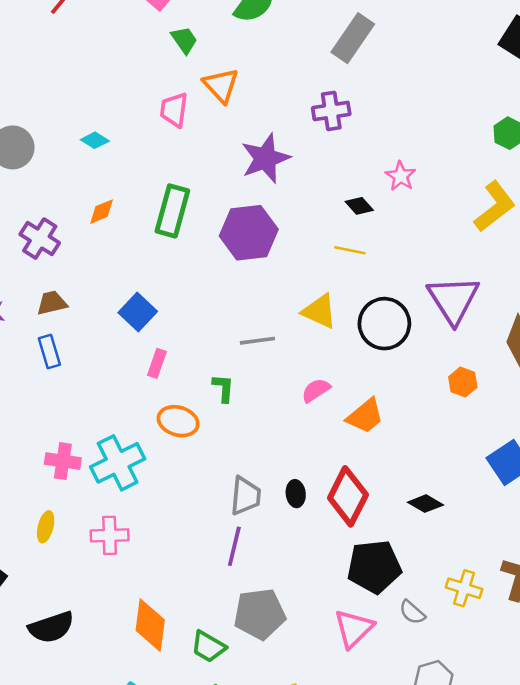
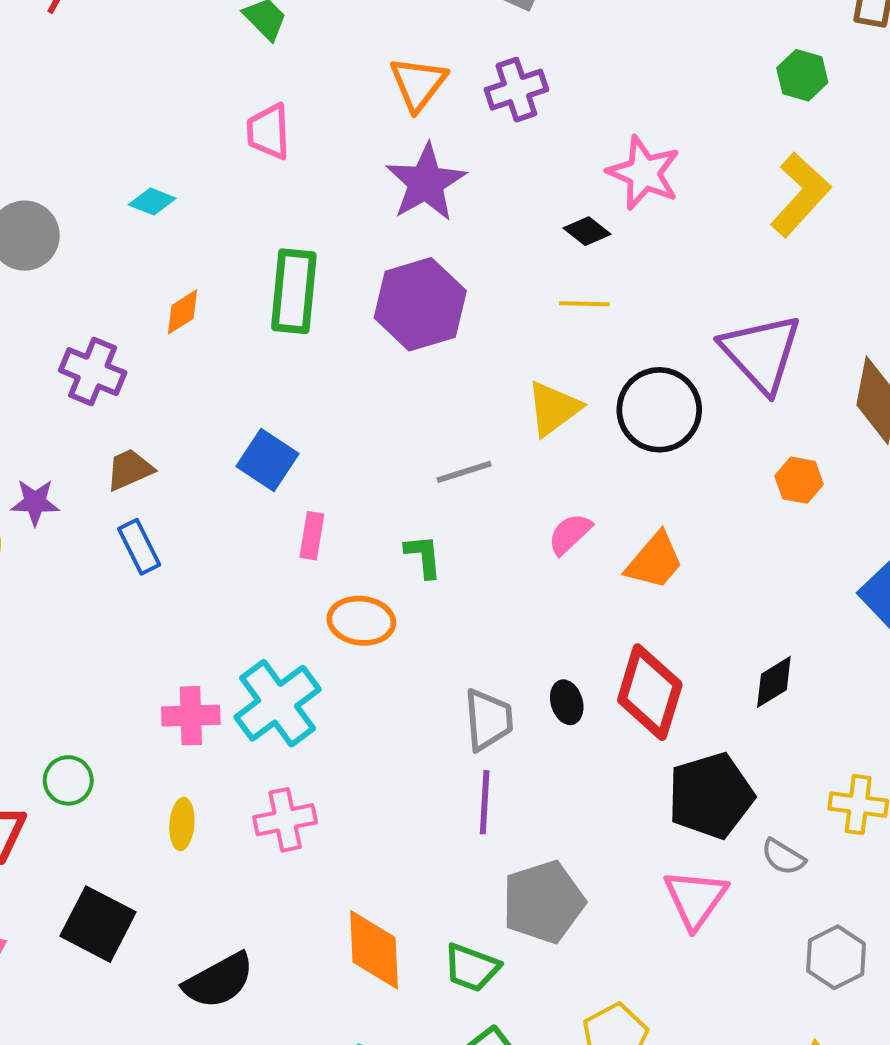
orange triangle: (221, 85) -> (418, 84), moved, turned 30
pink star: (401, 176) -> (644, 173), size x1.5
yellow triangle: (319, 311) -> (554, 408), turned -51
black diamond: (425, 504) -> (774, 682), turned -52

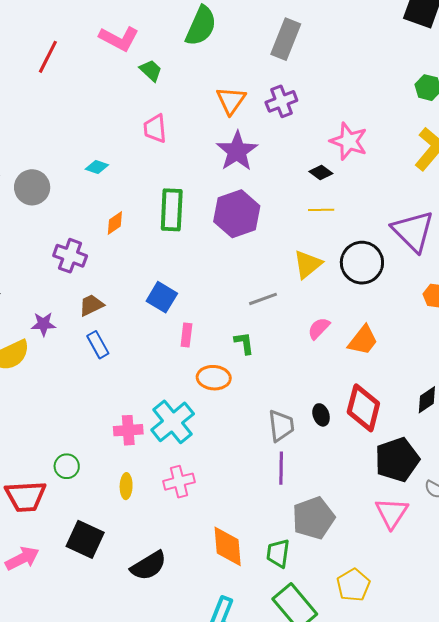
green trapezoid: (472, 968) -> (278, 553), turned 80

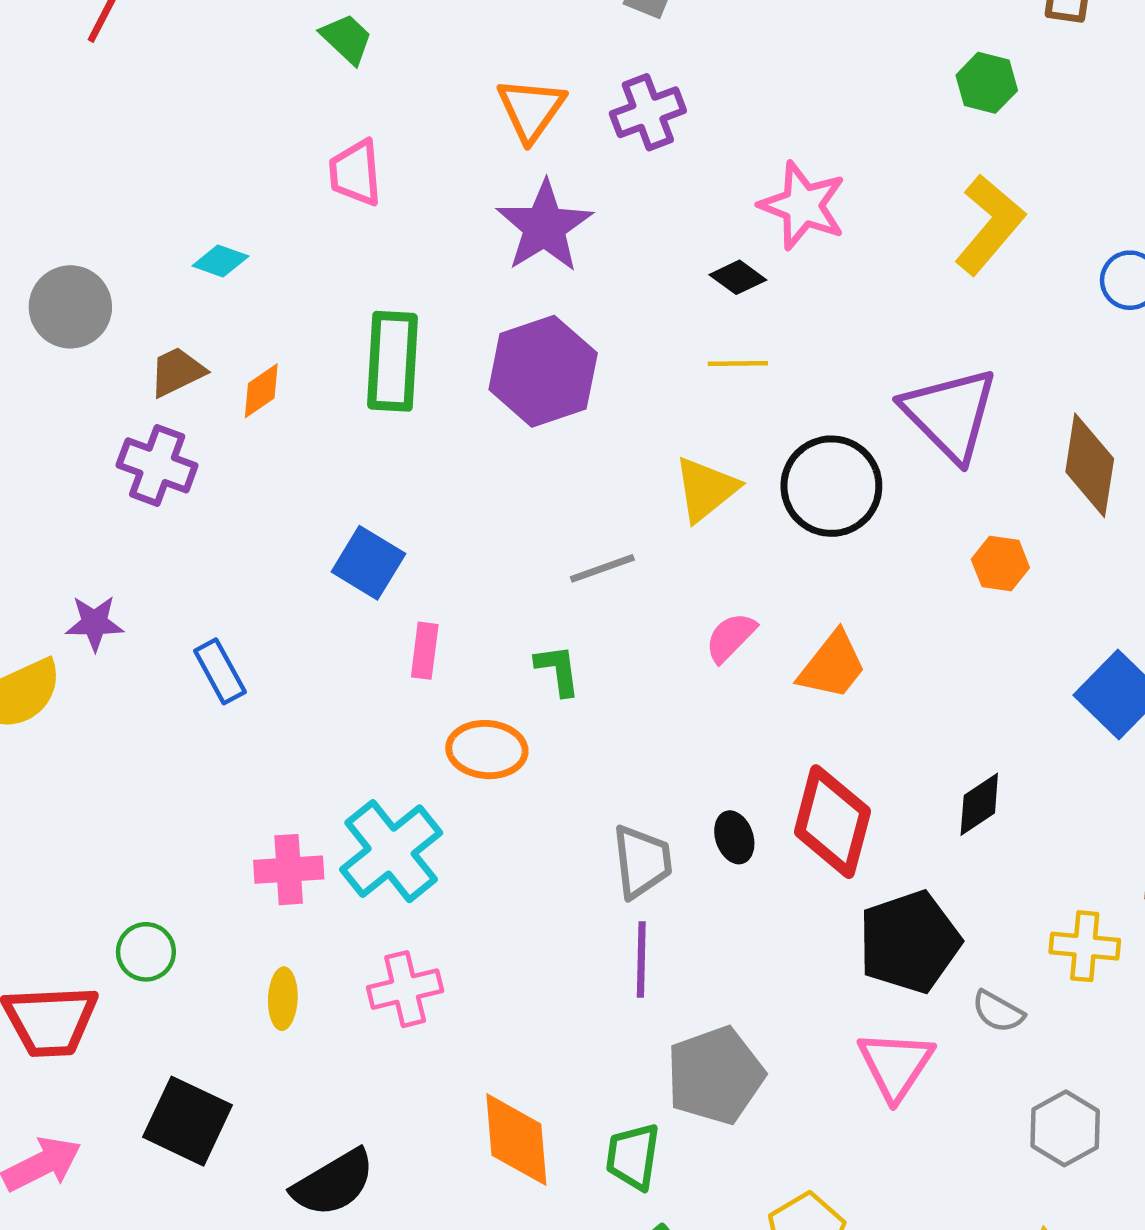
brown trapezoid: (91, 305) -> (177, 372), moved

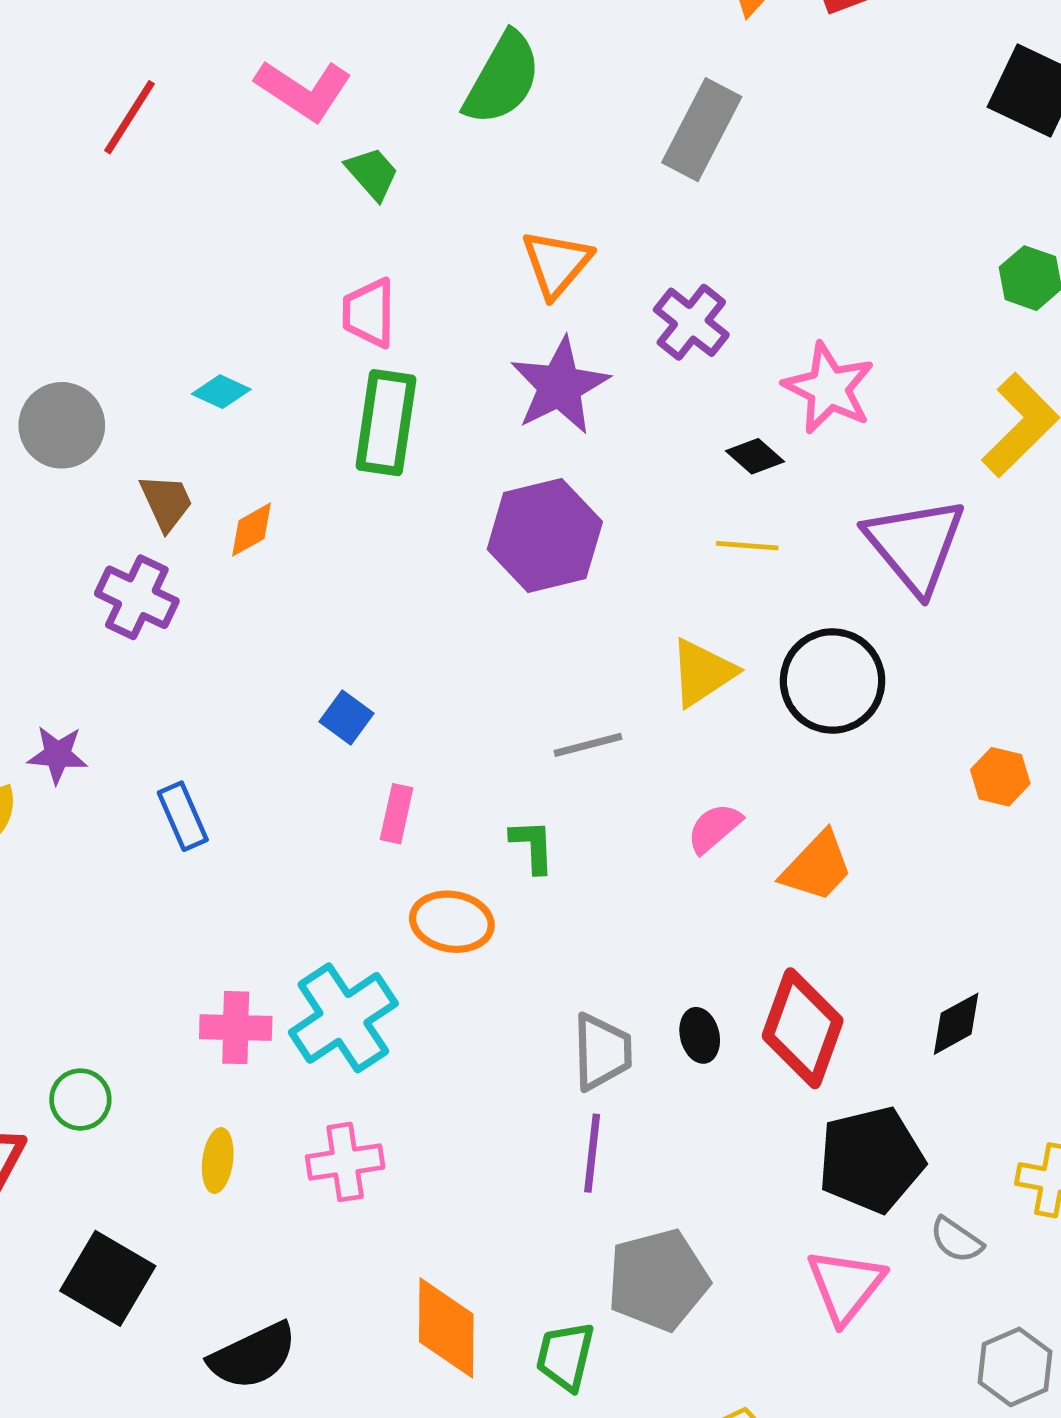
purple cross: (648, 112) -> (691, 322), moved, turned -36
green rectangle: (392, 361) -> (386, 423), moved
brown trapezoid: (177, 372) -> (166, 502), turned 86
purple triangle: (950, 414) -> (915, 545), moved
blue square: (368, 563) -> (347, 717), size x0.7

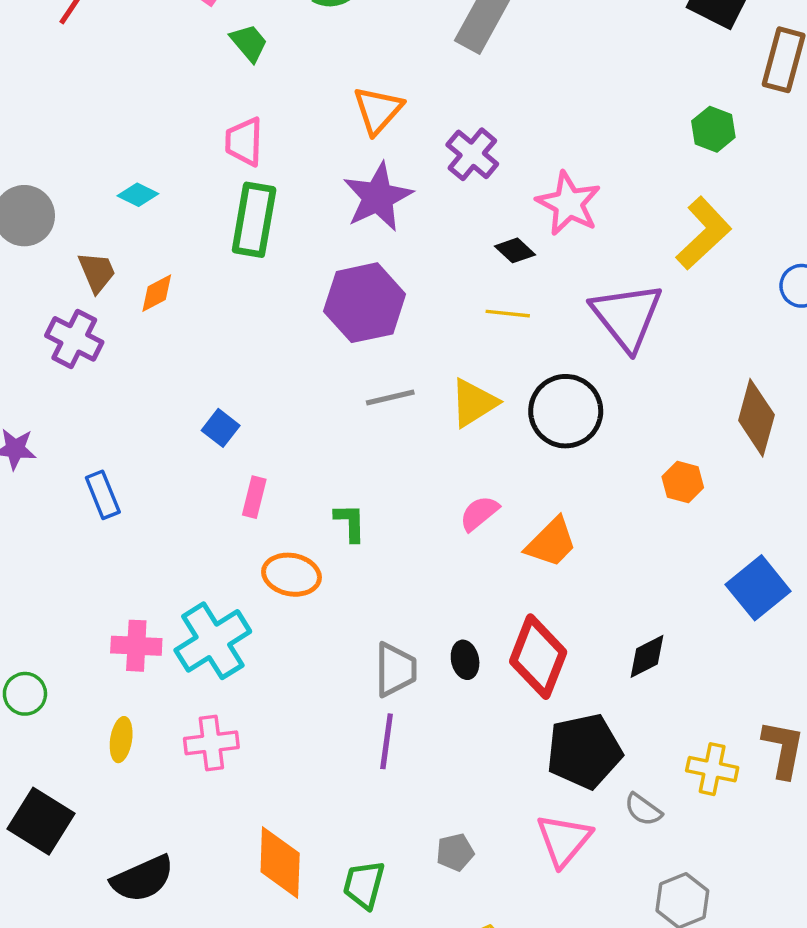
gray line: (588, 745) -> (390, 398), moved
gray pentagon: (658, 1280) -> (455, 852), moved, size x0.5

